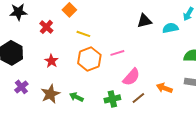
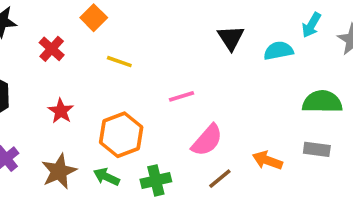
black triangle: (144, 21) -> (231, 38), turned -49
orange hexagon: (89, 59) -> (121, 135), moved
green cross: (112, 99) -> (156, 180), moved

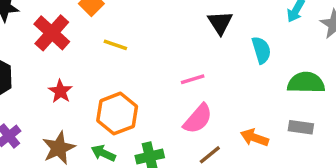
red cross: (52, 49) -> (52, 33), size x1.5
cyan semicircle: (278, 51) -> (261, 50), moved, turned 84
pink line: (181, 96) -> (193, 79), moved

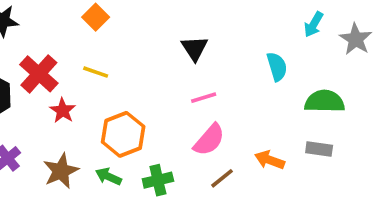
black triangle: (220, 23) -> (195, 48), moved
red cross: (52, 33) -> (39, 74), moved
yellow line: (115, 45) -> (96, 72), moved

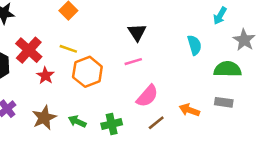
gray star: (356, 39) -> (244, 40), moved
pink line: (204, 98) -> (133, 62), moved
orange hexagon: (123, 134) -> (87, 72), moved

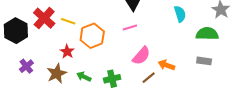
yellow line: (68, 49) -> (68, 21), moved
red star: (45, 76) -> (67, 52), moved
orange arrow: (189, 110) -> (166, 65), moved

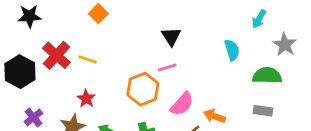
orange hexagon: (92, 36) -> (143, 89), moved

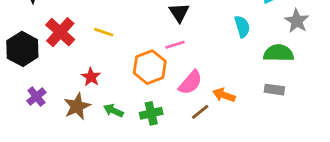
yellow line: (88, 59) -> (104, 32), moved

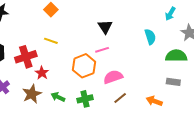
red cross: (60, 32) -> (26, 57), moved, turned 30
pink semicircle: (190, 83) -> (113, 77), turned -150
orange arrow: (224, 95) -> (154, 101), moved

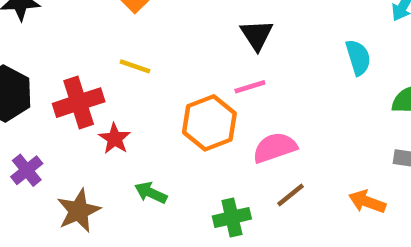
brown star: (32, 94) -> (79, 211), moved
green cross: (85, 99) -> (232, 218), moved

